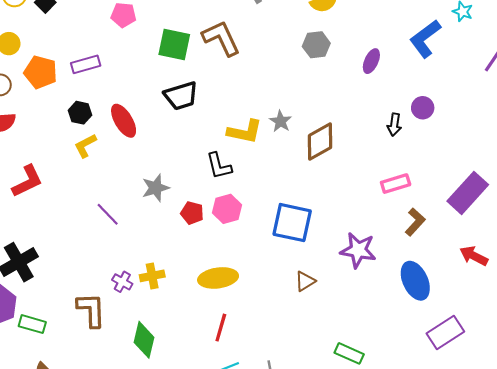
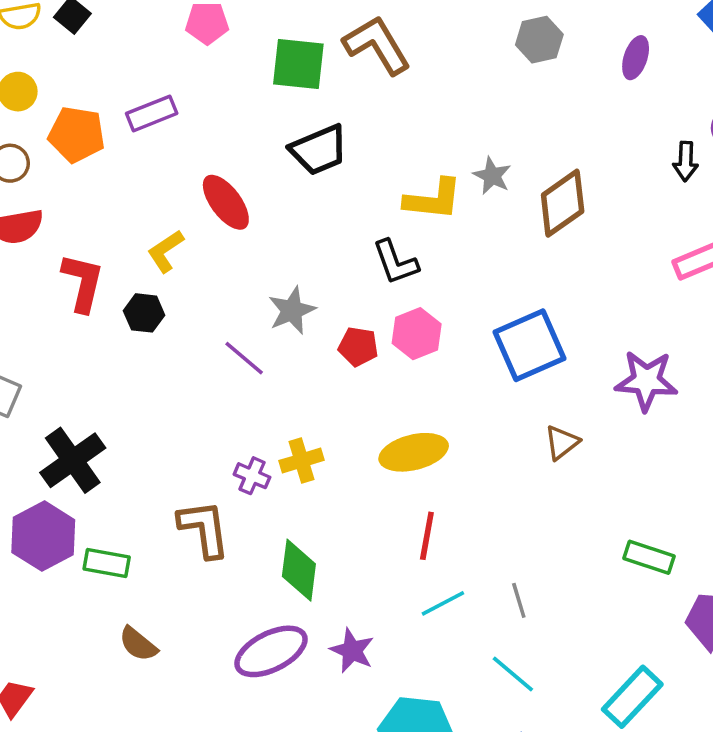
black hexagon: (80, 113) -> (144, 313), moved
red L-shape: (27, 181) -> (83, 282), moved, turned -45
purple line: (108, 214) -> (244, 358), moved
blue square: (292, 223) -> (529, 345), turned -30

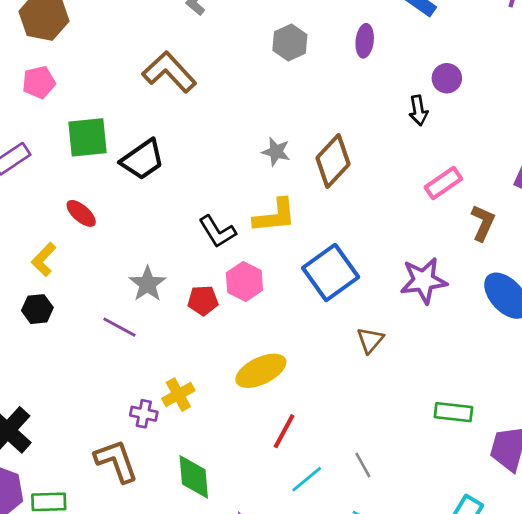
green square: (298, 64) -> (88, 137), moved
yellow L-shape: (433, 199) -> (275, 216), moved
red ellipse: (226, 202) -> (81, 213), size x0.7
red line: (427, 536) -> (284, 431), turned 30

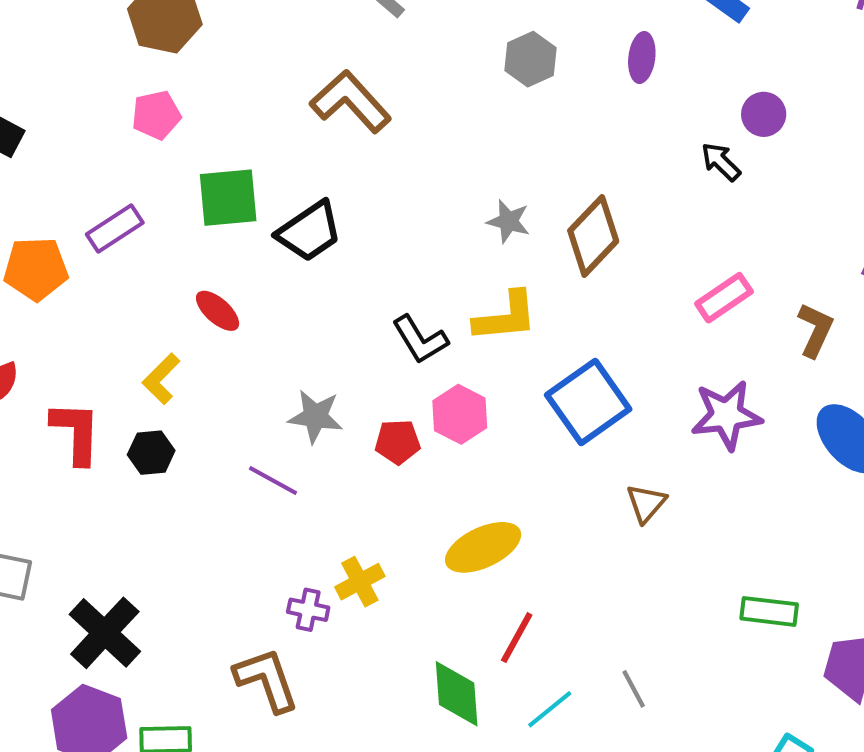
black arrow: (418, 110) -> (721, 162), turned 144
pink rectangle: (443, 183) -> (724, 298), moved
gray star: (148, 284) -> (315, 417), turned -30
green diamond: (194, 477) -> (457, 694), moved

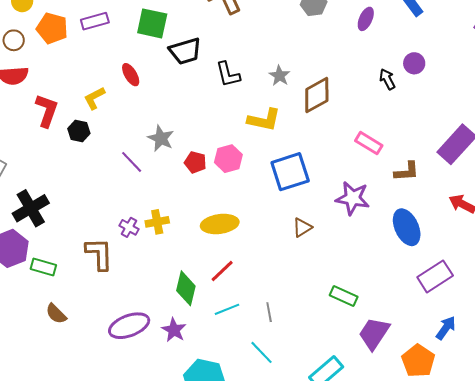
pink rectangle: (724, 298) -> (369, 143), turned 48
brown L-shape: (815, 330) -> (407, 172), turned 44
black L-shape: (420, 339) -> (228, 74), moved

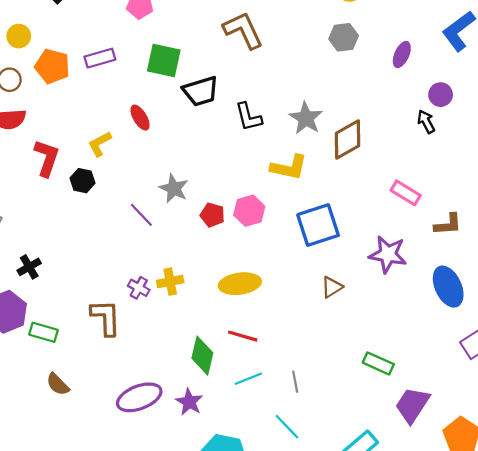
purple circle: (414, 63) -> (441, 95), moved
gray star: (279, 76) -> (306, 118), size x1.4
black cross: (31, 208) -> (29, 267), size x0.6
red line: (222, 271) -> (243, 336), turned 60

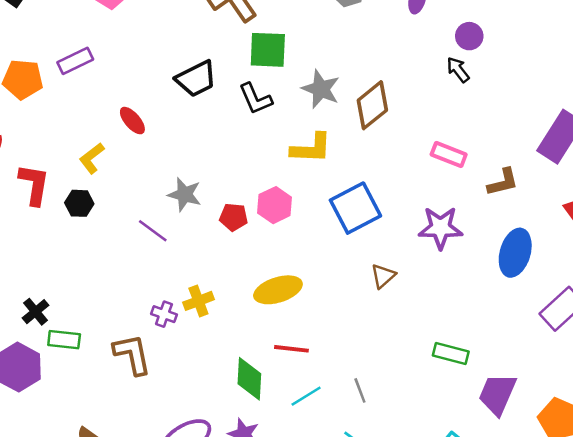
green square: (164, 60) -> (268, 50), moved
blue ellipse: (448, 287) -> (515, 253), turned 51
green rectangle: (44, 332) -> (64, 340), moved

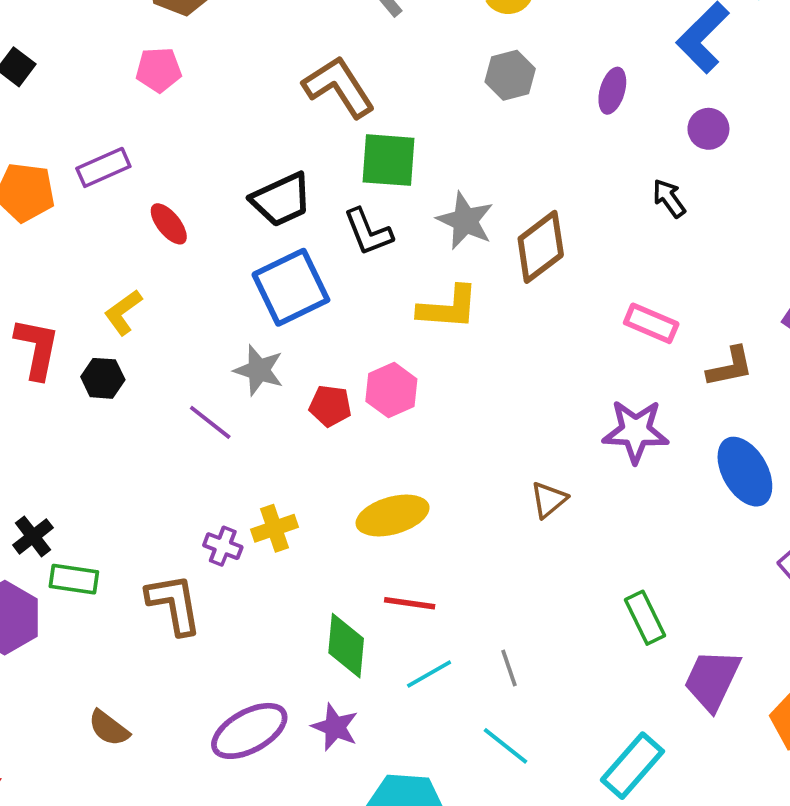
purple circle: (469, 36) -> (708, 129), moved
red ellipse: (132, 121) -> (169, 224), moved
blue square: (355, 208) -> (291, 287), moved
blue ellipse: (515, 253) -> (745, 472), turned -48
green rectangle: (451, 354) -> (645, 618), turned 48

